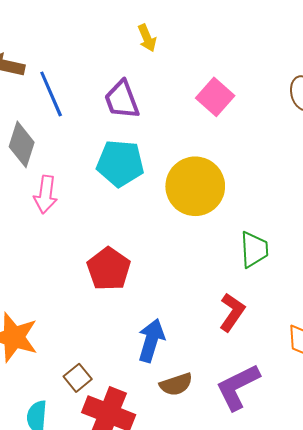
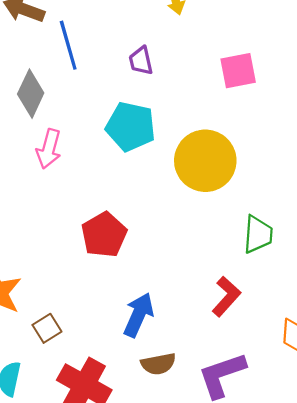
pink square: (215, 97) -> (238, 71), turned 30
purple trapezoid: (122, 100) -> (141, 61), size x0.7
brown square: (78, 378) -> (47, 328), moved

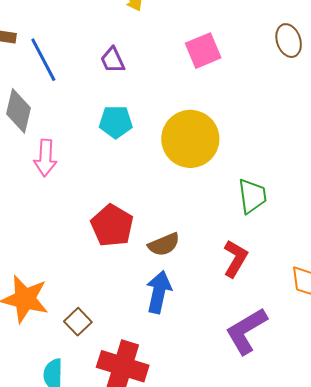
cyan pentagon: (131, 127) -> (116, 122), size x0.7
brown semicircle: (158, 364) -> (164, 244), moved

